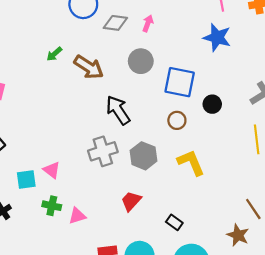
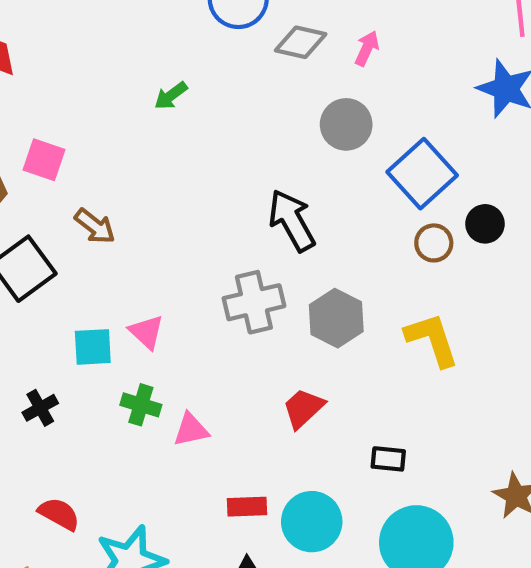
brown arrow: (89, 67) -> (95, 226), moved, size x0.7
blue square: (180, 82) -> (422, 174), turned 32
brown circle: (177, 120) -> (434, 243), moved
black rectangle: (174, 222) -> (388, 459), turned -35

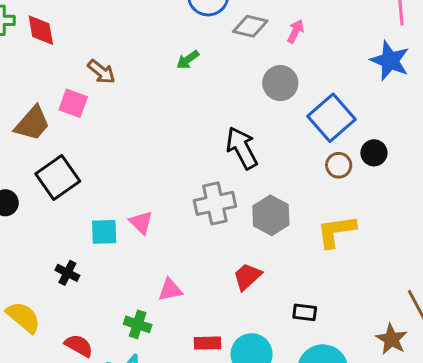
green arrow: (171, 96) -> (188, 60), moved
brown arrow: (95, 226) -> (101, 72), moved
yellow L-shape: (432, 340) -> (336, 231), turned -81
green cross: (141, 405) -> (138, 324), moved
black cross: (40, 408) -> (67, 273), turned -35

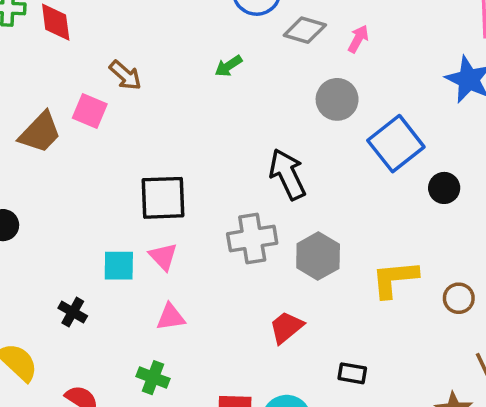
brown circle: (339, 165) -> (459, 298), moved
black square: (58, 177) -> (163, 198), moved, turned 30
pink triangle: (170, 290) -> (171, 317), moved

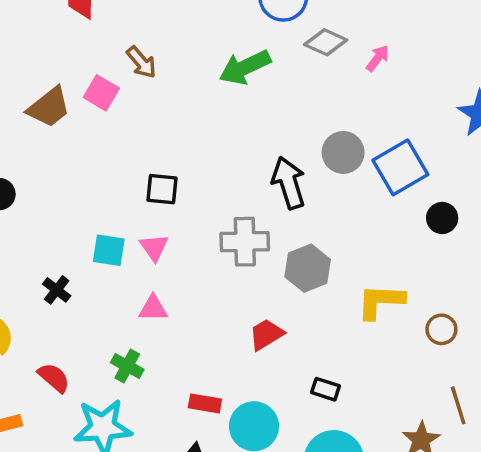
green arrow: (228, 66) -> (245, 67), size x1.8
gray circle: (337, 99) -> (343, 152), moved
black square: (163, 198) -> (162, 189), size x0.7

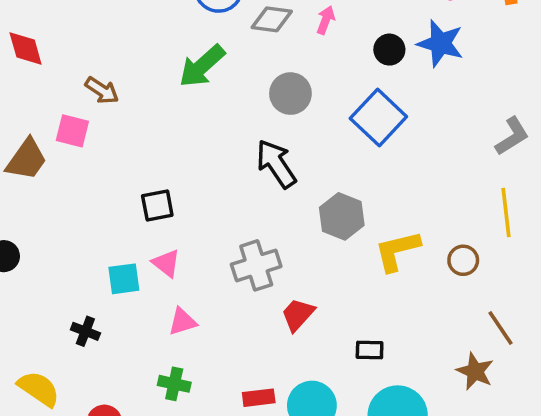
gray circle: (343, 152) -> (290, 94), moved
black circle: (442, 218) -> (389, 50), moved
gray cross: (245, 242) -> (256, 265), moved
gray hexagon: (308, 268) -> (342, 216), moved

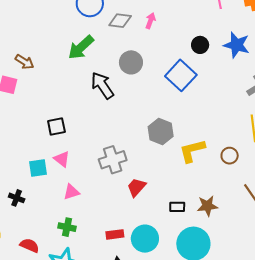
blue star: (440, 43) -> (237, 45), moved
black circle: (389, 50) -> (200, 45), moved
black arrow: (276, 164) -> (102, 85), moved
brown star: (475, 371) -> (207, 206), moved, turned -30

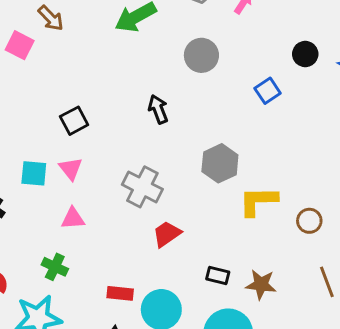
blue square: (181, 75) -> (268, 91), size x0.6
black arrow: (102, 85) -> (158, 109), moved, size x0.7
black square: (56, 126) -> (74, 121), turned -30
gray cross: (113, 160) -> (142, 187), turned 32

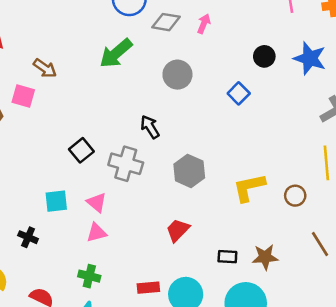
gray hexagon: (220, 163) -> (189, 171), moved
pink triangle: (71, 169) -> (97, 202), moved
gray cross: (142, 187) -> (126, 164), moved

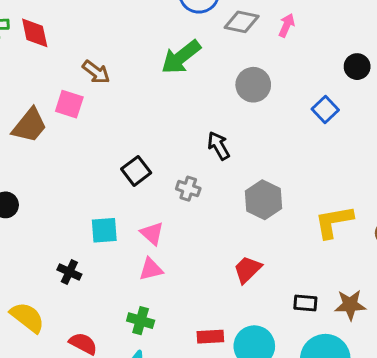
gray cross: (126, 164) -> (188, 189), size x0.6

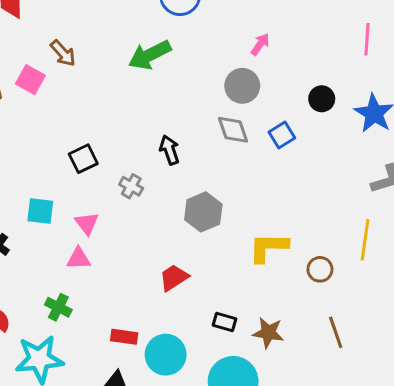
gray diamond: (242, 22) -> (233, 130), moved, turned 48
gray circle: (253, 85) -> (242, 86), moved

